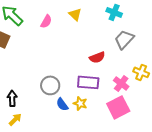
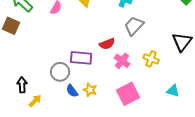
purple rectangle: (88, 82) -> (81, 58), moved
pink cross: (121, 83) -> (122, 61), moved
yellow arrow: (15, 119) -> (35, 101), moved

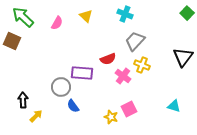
yellow cross: (151, 59) -> (142, 65), moved
yellow star: (90, 90) -> (111, 117), moved
pink square: (128, 94) -> (129, 109), size x0.7

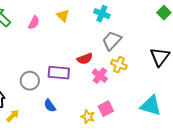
gray circle: (61, 87) -> (30, 81), moved
cyan triangle: (174, 106) -> (151, 106), size x1.6

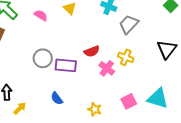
pink semicircle: (34, 23) -> (41, 15), turned -88
gray trapezoid: (112, 41) -> (129, 24), moved
gray circle: (30, 81) -> (43, 58), moved
pink square: (106, 109) -> (129, 101), moved

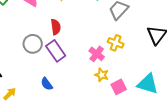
red semicircle: (92, 51) -> (56, 27), moved, turned -77
purple rectangle: (66, 65) -> (56, 51), turned 50
yellow star: (95, 109) -> (102, 75), moved

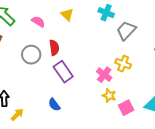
red semicircle: (56, 27) -> (54, 48), moved
gray circle: (33, 44) -> (31, 55), moved

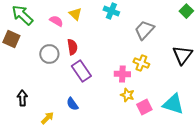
cyan cross: (106, 13) -> (111, 11), moved
yellow triangle: (67, 15) -> (75, 14), moved
pink cross: (104, 75) -> (122, 74), turned -35
yellow arrow: (17, 115) -> (47, 118), moved

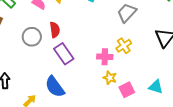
yellow cross: (141, 63) -> (124, 46), turned 35
blue semicircle: (72, 104) -> (55, 87), size x1.6
cyan triangle: (173, 104) -> (156, 87), size x0.7

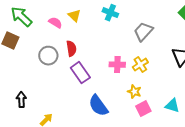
pink cross: (105, 57) -> (117, 65), moved
yellow star: (110, 78) -> (134, 92), moved
blue semicircle: (55, 87) -> (98, 106), moved

